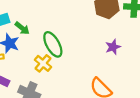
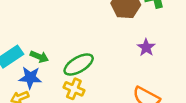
green ellipse: (53, 44) -> (79, 65), turned -75

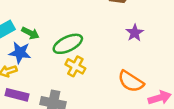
yellow cross: (74, 89) -> (75, 66), moved

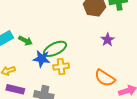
blue star: (20, 53) -> (42, 59), moved
yellow cross: (75, 66) -> (61, 67), turned -35

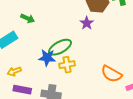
purple star: (108, 40) -> (87, 23), moved
green arrow: (25, 41) -> (28, 18), moved

